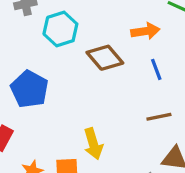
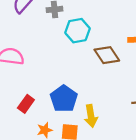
blue pentagon: (29, 89) -> (64, 99), moved

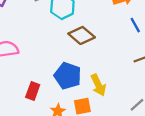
brown diamond: (107, 55) -> (82, 35), moved

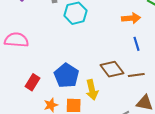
brown diamond: (82, 35) -> (112, 69), moved

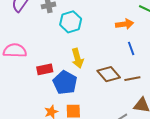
red rectangle: (33, 82) -> (45, 69), moved, turned 49
yellow arrow: (92, 90) -> (77, 58), moved

